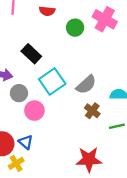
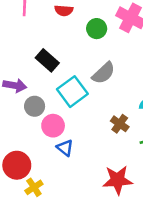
gray semicircle: (86, 85) -> (104, 73), moved
blue triangle: (26, 142) -> (65, 148), moved

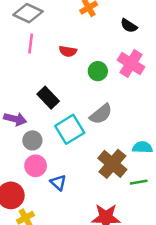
brown cross: (120, 124) -> (112, 164), size x1.6
pink circle: (53, 126) -> (36, 166), moved

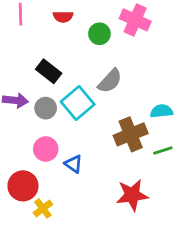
gray circle: (32, 140) -> (46, 108), moved
brown cross: (112, 164) -> (131, 134), turned 36

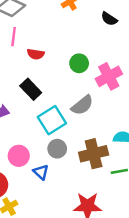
red semicircle: (63, 17) -> (36, 54), moved
pink cross: (135, 20) -> (109, 76), moved, turned 30
gray circle: (46, 108) -> (57, 149), moved

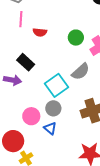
black rectangle: (31, 89) -> (26, 62), moved
gray circle: (57, 149) -> (53, 108), moved

